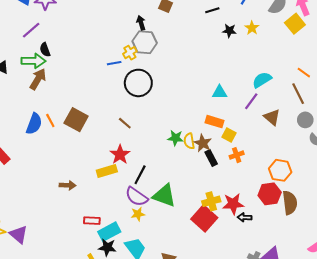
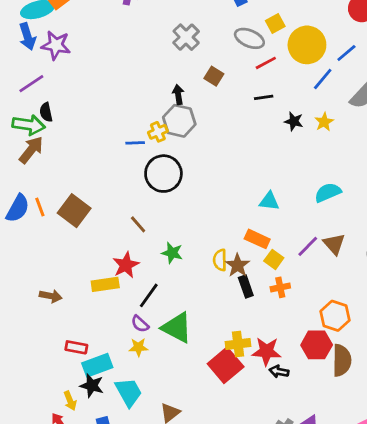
black line: (212, 10) -> (264, 97), moved
purple line: (251, 101) -> (308, 246), moved
green star: (176, 138) -> (172, 253), moved
purple semicircle: (137, 197) -> (140, 324), size x0.6

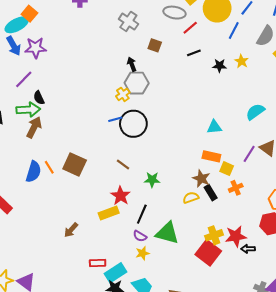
blue line: (135, 143) -> (115, 119), moved
yellow semicircle: (220, 260) -> (191, 198), moved, turned 84
brown arrow: (51, 296) -> (71, 230), turned 133

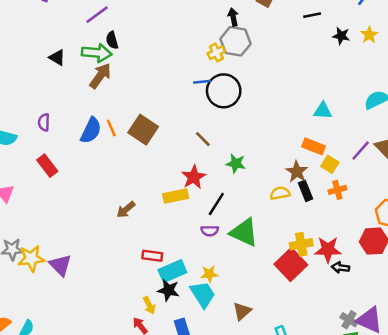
purple semicircle: (140, 236) -> (210, 231), turned -40
yellow star: (142, 253) -> (209, 274), moved

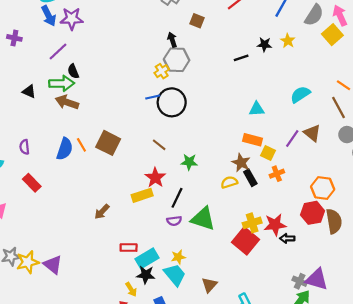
black line: (312, 15) -> (241, 58), moved
brown arrow: (100, 76) -> (67, 102), turned -100

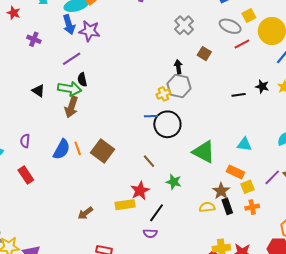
brown arrow: (67, 102) -> (71, 107), turned -100
yellow square: (268, 153) -> (248, 187), turned 32
green triangle: (203, 219) -> (204, 152), moved

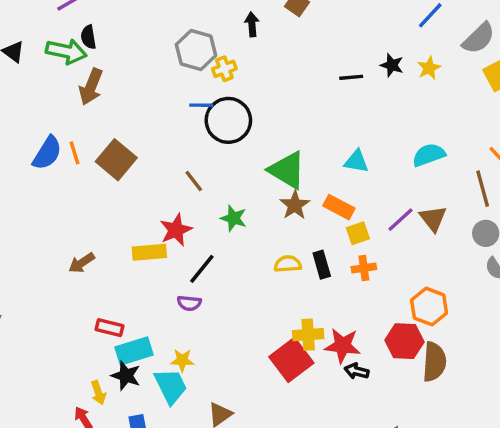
gray hexagon: (179, 86) -> (196, 50), moved
brown arrow: (71, 107) -> (91, 87), moved
brown star: (221, 191) -> (295, 205), moved

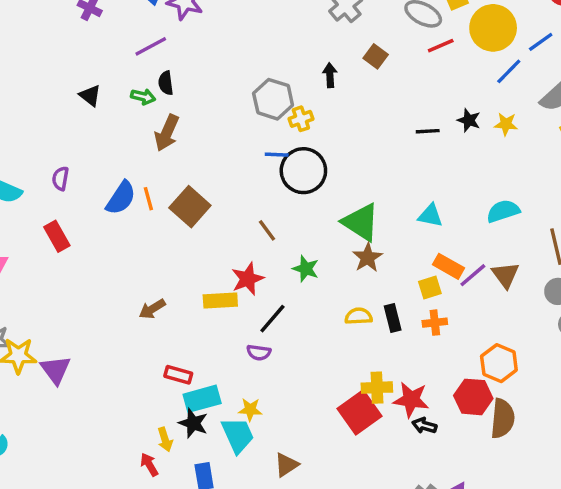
green arrow: (66, 51) -> (143, 97), size x0.6
yellow star: (429, 68) -> (506, 124), turned 30
orange rectangle: (339, 207) -> (448, 266), moved

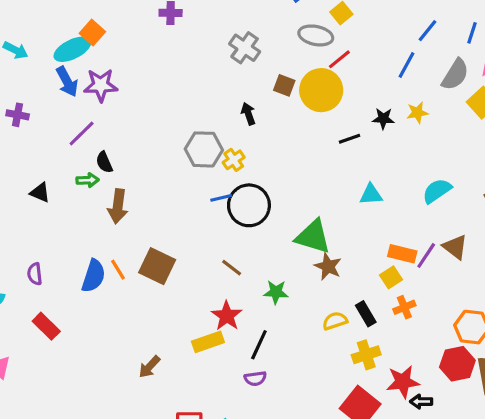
yellow circle: (493, 28) -> (321, 90), moved
cyan triangle: (430, 216) -> (371, 194), moved
yellow cross: (377, 388) -> (366, 355), moved

